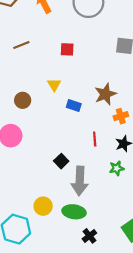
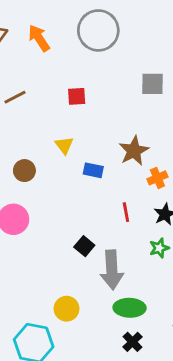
green ellipse: (74, 212) -> (130, 308), moved

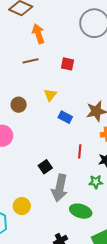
orange arrow: (39, 38) -> (38, 34), moved
brown line: (15, 97) -> (31, 61), moved
green ellipse: (130, 308) -> (81, 211), moved

